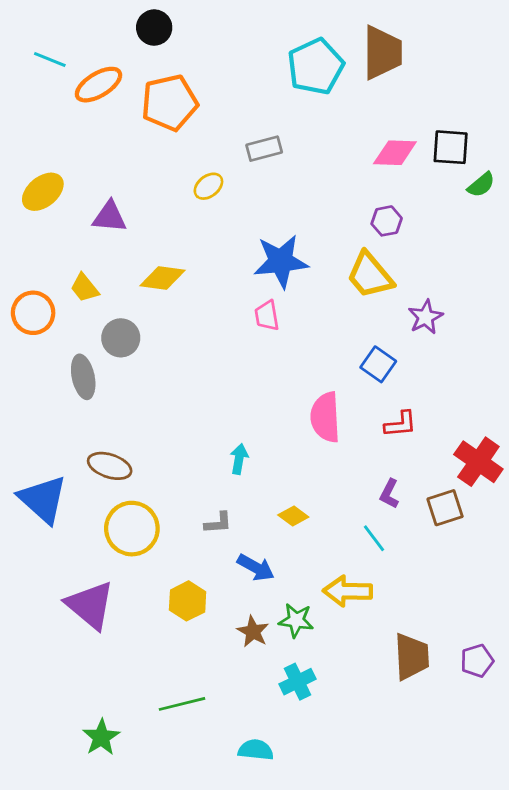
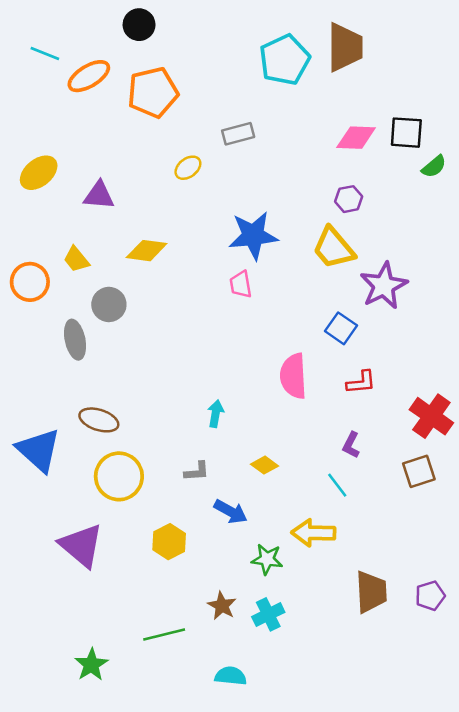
purple star: (426, 317) -> (384, 286), size x1.5
brown square: (445, 508) -> (419, 471), moved
brown star: (253, 632) -> (222, 606), moved

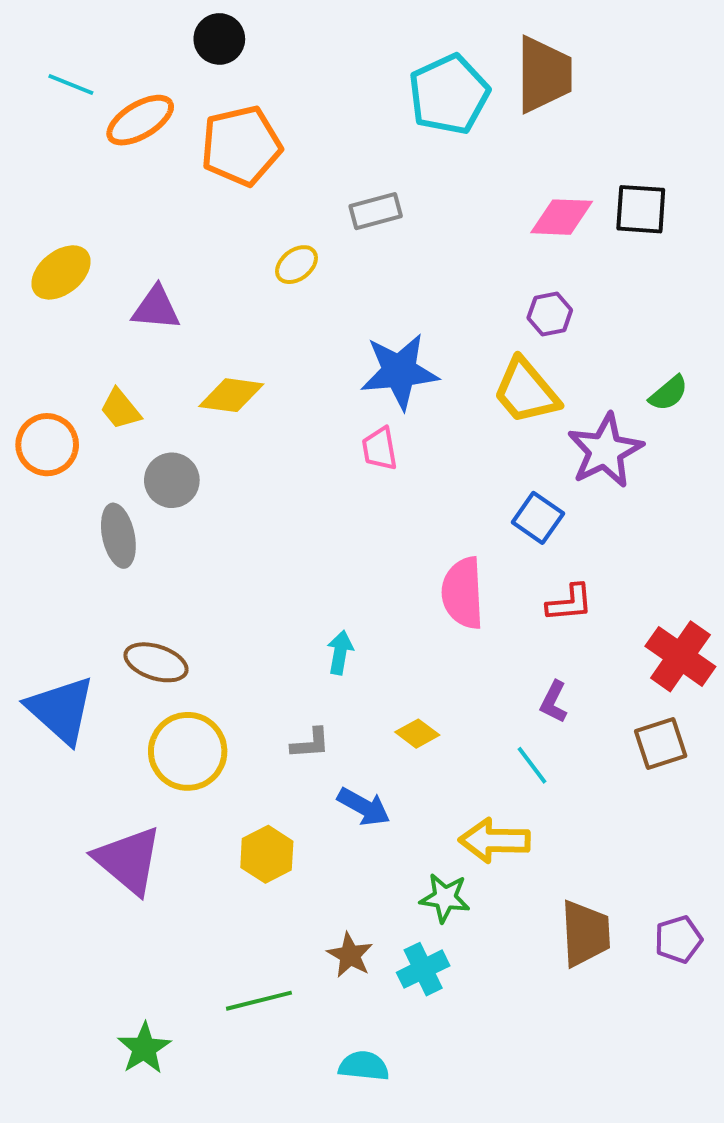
green semicircle: (434, 166) -> (669, 393), moved
green star: (267, 559) -> (445, 898), moved

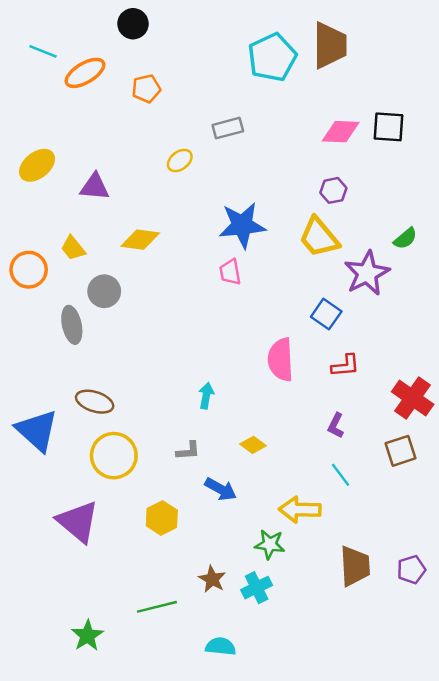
orange pentagon: (241, 146) -> (146, 89), size x0.6
cyan line: (532, 765) -> (341, 475), moved

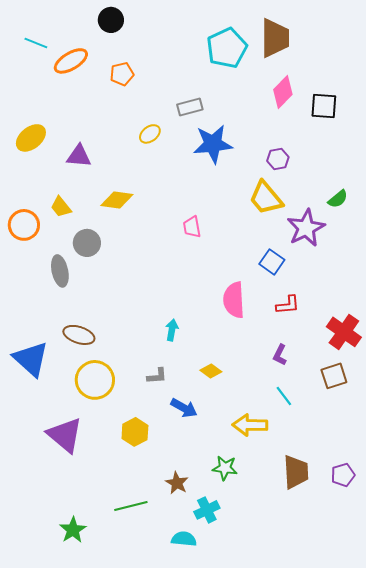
pink diamond: (341, 132) -> (283, 92), moved, turned -48
blue star: (242, 225) -> (213, 144), moved
green star: (270, 544) -> (225, 468), moved
cyan cross: (257, 588) -> (207, 510), moved

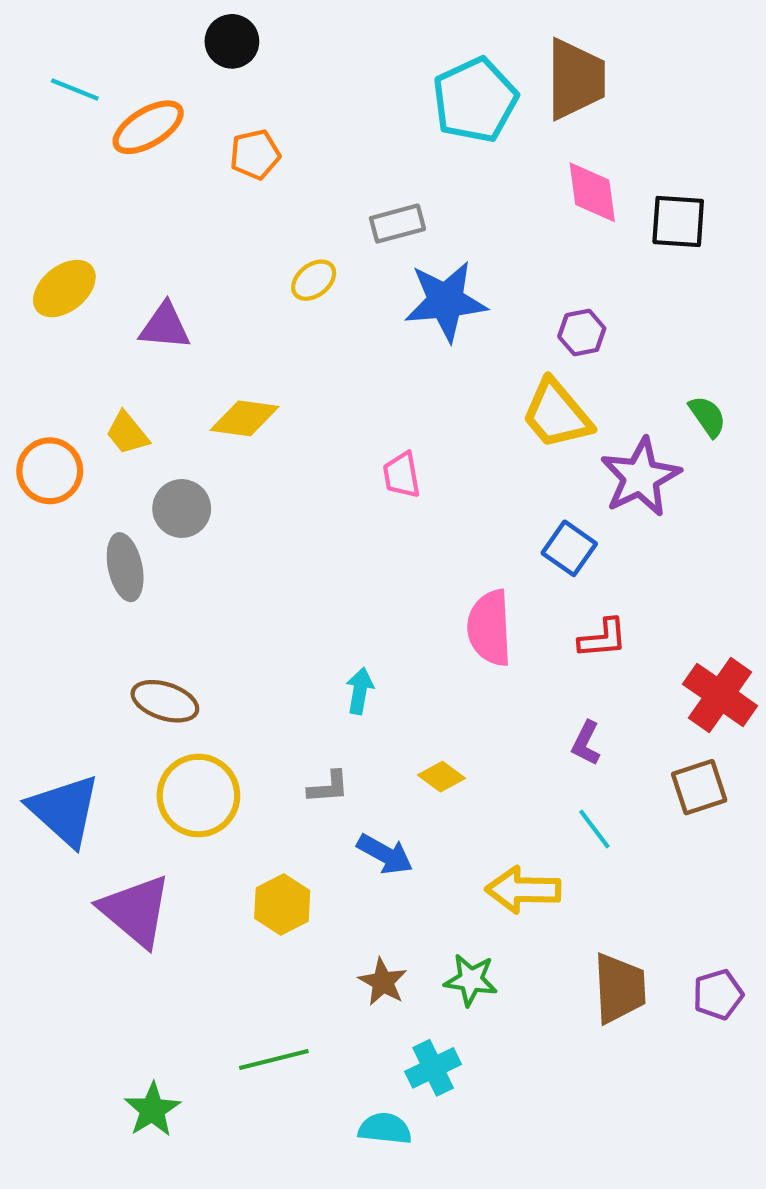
pink diamond: (283, 92) -> (592, 192), turned -52
green semicircle: (338, 199) -> (708, 416), turned -85
blue triangle: (31, 359) -> (64, 810), moved
brown star: (177, 483) -> (383, 982), moved

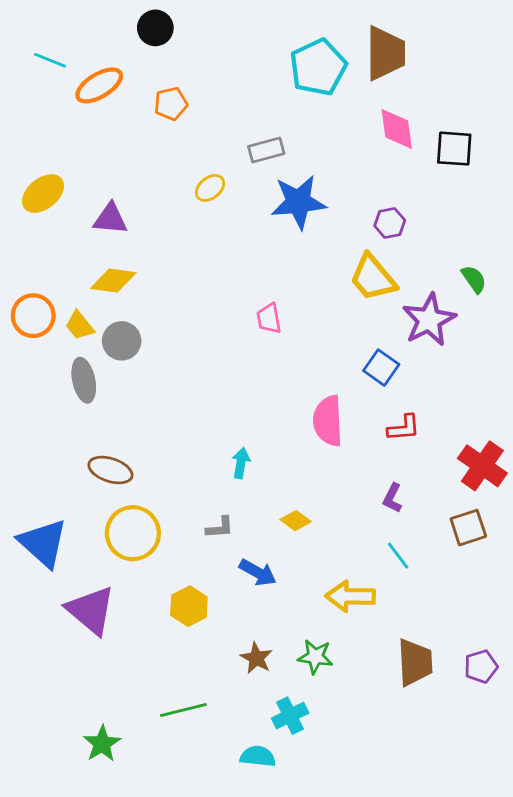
yellow diamond: (245, 418) -> (113, 281), moved
yellow trapezoid: (127, 433) -> (80, 325), moved

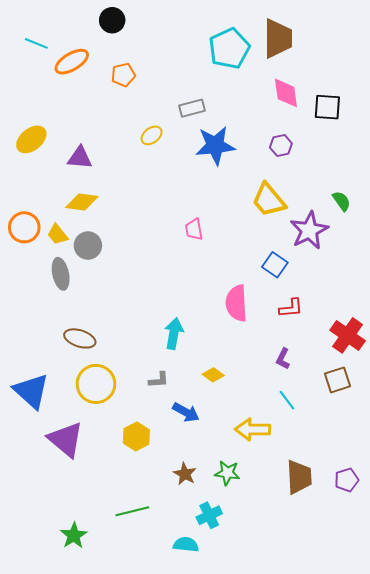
purple hexagon: (390, 223) -> (281, 145), moved
cyan arrow: (241, 463) -> (174, 333), size x1.4

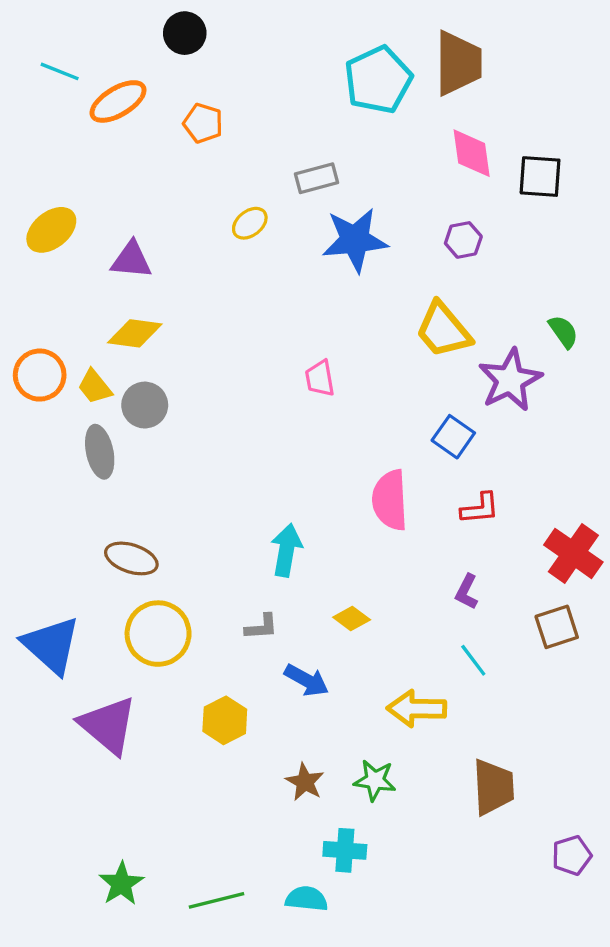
orange pentagon: (123, 75) -> (203, 123), turned 30
purple pentagon: (347, 480) -> (572, 855), moved
green line: (132, 511) -> (216, 900), moved
cyan cross: (209, 515) -> (345, 850), turned 30

